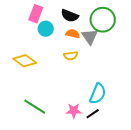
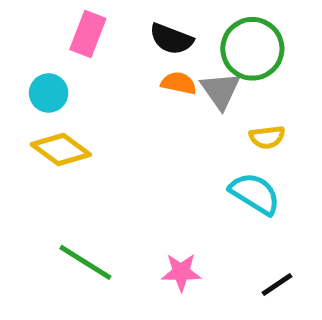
cyan circle: (46, 29) -> (49, 93), moved
yellow semicircle: (71, 56) -> (267, 137), moved
cyan semicircle: (98, 94) -> (255, 194), moved, turned -80
black line: (93, 114) -> (277, 284), moved

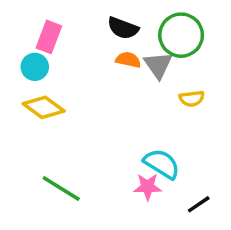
pink rectangle: (88, 34) -> (49, 37), moved
cyan semicircle: (255, 194) -> (162, 164), moved
pink star: (181, 272) -> (148, 187), moved

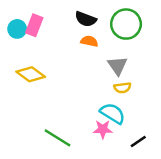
gray triangle: (158, 65) -> (117, 66), moved
cyan circle: (35, 67) -> (17, 29), moved
yellow semicircle: (192, 99) -> (122, 88), moved
green line: (61, 188) -> (58, 138), moved

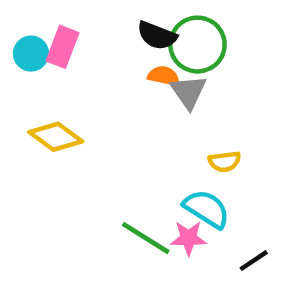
green circle: (126, 24) -> (197, 45), moved
gray triangle: (117, 66) -> (188, 92), moved
green line: (58, 138) -> (146, 238), moved

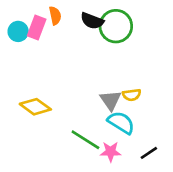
orange semicircle: (164, 76) -> (55, 16), moved, turned 66
gray triangle: (188, 92) -> (111, 100), moved
yellow diamond: (56, 137) -> (35, 107), moved
pink star: (188, 238) -> (111, 152), moved

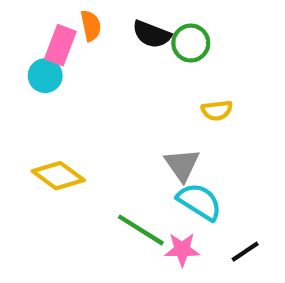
green circle: (116, 26) -> (191, 43), size x0.7
cyan circle: (18, 31) -> (45, 76), moved
yellow semicircle: (132, 95) -> (217, 110), moved

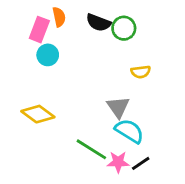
cyan circle: (45, 76) -> (48, 55), moved
black line: (245, 252) -> (141, 163), moved

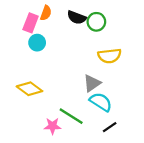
orange semicircle: (59, 17) -> (46, 13), turned 32
yellow semicircle: (141, 72) -> (110, 56), size x1.5
gray triangle: (118, 107) -> (92, 83), turned 30
pink star: (118, 162) -> (52, 126), moved

